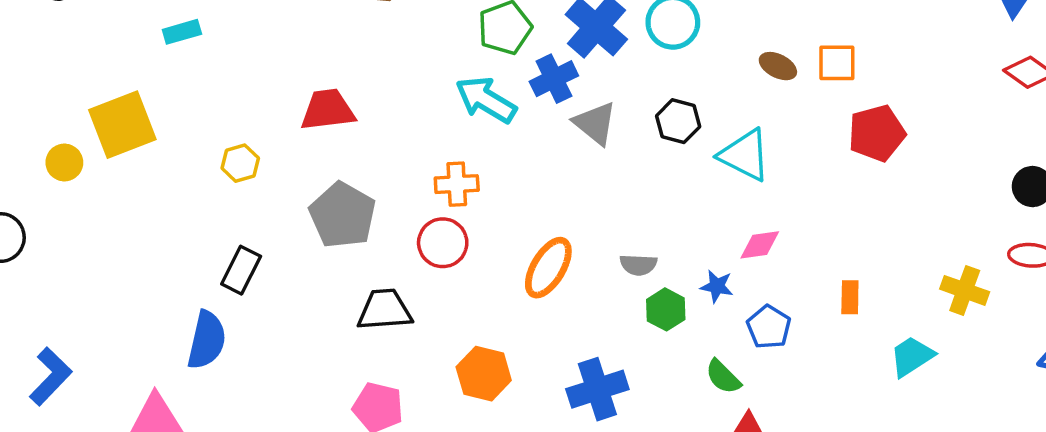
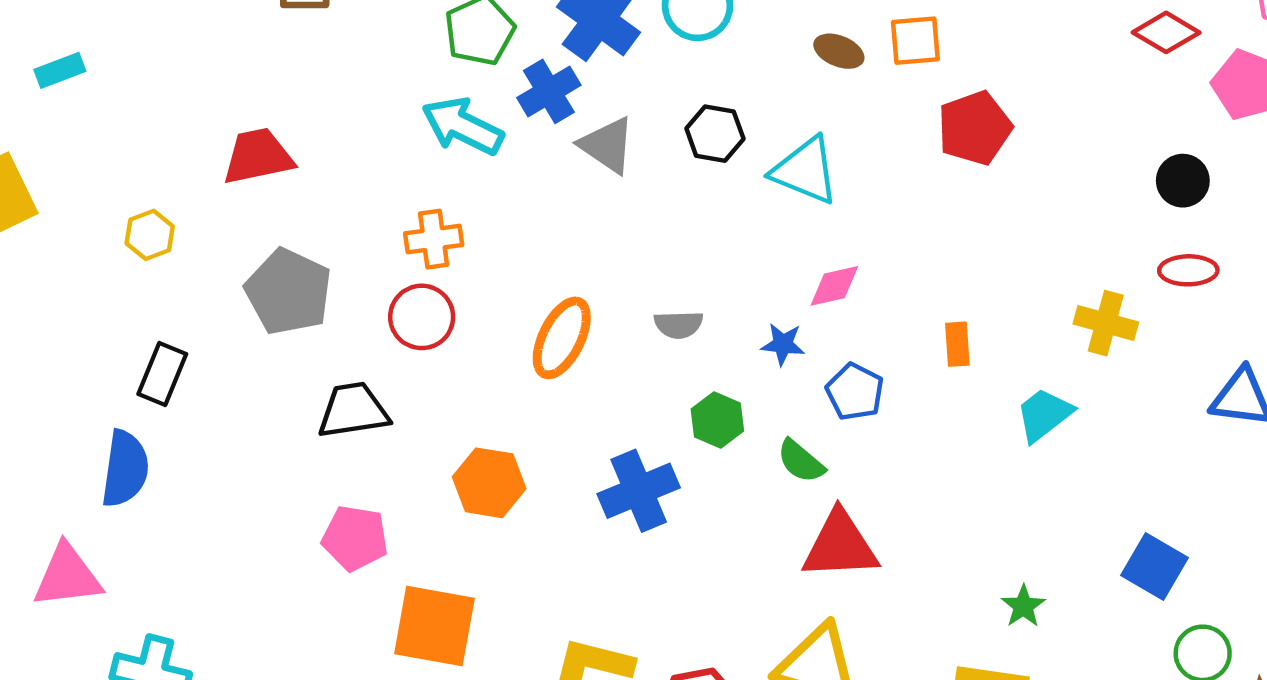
green hexagon: (666, 309) -> (717, 420), moved

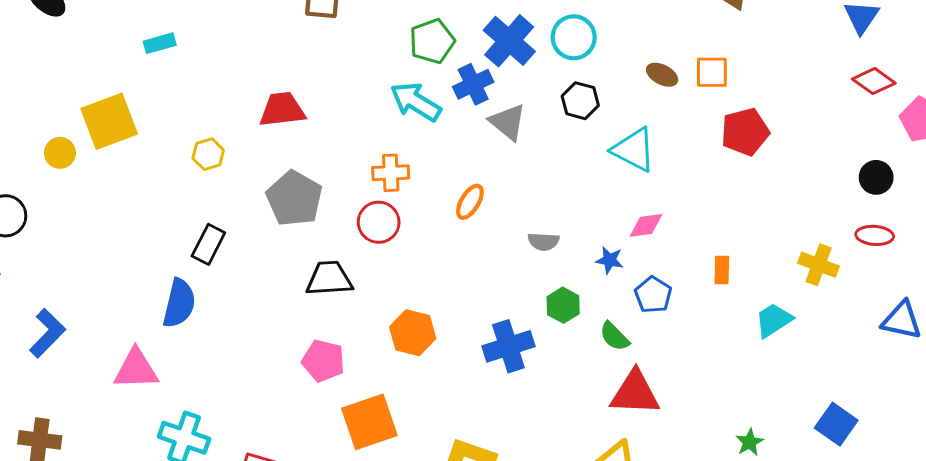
black hexagon: (715, 134) -> (580, 101), moved
orange ellipse: (562, 338) -> (470, 202), moved, size x0.7
orange square: (434, 626) -> (369, 422), turned -34

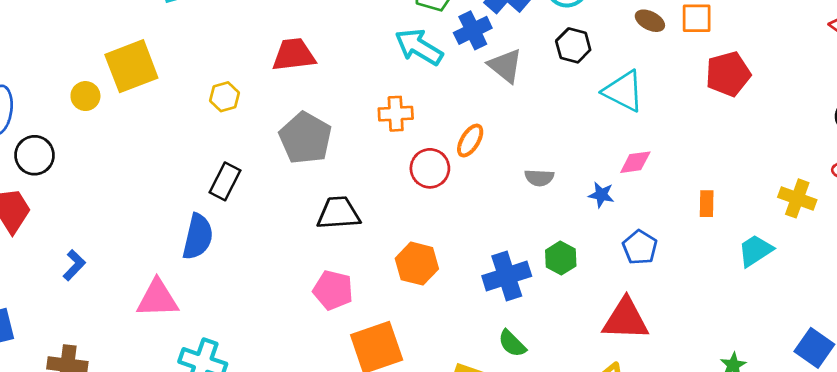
red circle: (379, 222) -> (430, 168), moved
blue pentagon: (653, 295) -> (640, 247), moved
green hexagon: (563, 305) -> (561, 258), moved
blue L-shape: (47, 333) -> (74, 265), size x0.7
green semicircle: (614, 336) -> (512, 343), moved

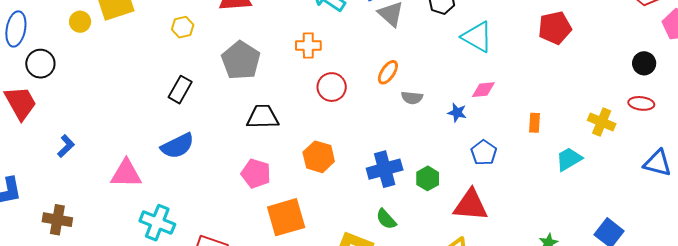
orange ellipse: (470, 141) -> (388, 72), moved
blue semicircle: (198, 237) -> (178, 146), moved, turned 48
green hexagon: (561, 258) -> (428, 178), moved

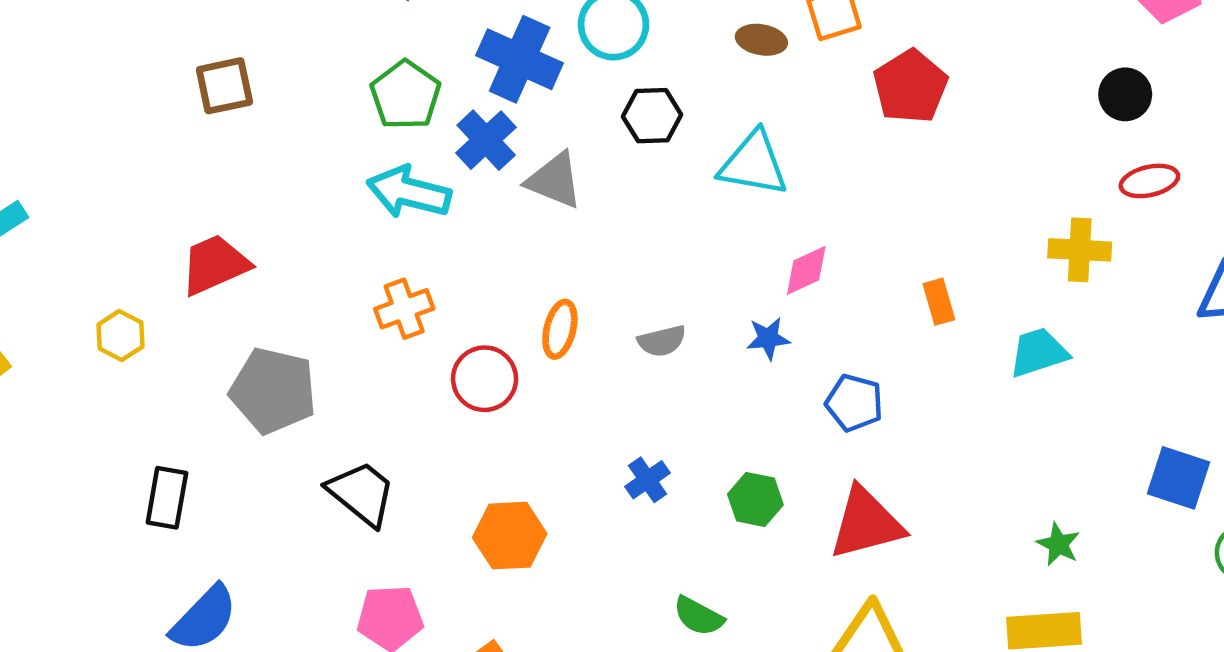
yellow hexagon: (183, 27) -> (120, 336), moved
orange ellipse: (388, 72) -> (560, 329), moved
black trapezoid: (263, 117) -> (361, 493), turned 60
cyan trapezoid: (569, 159) -> (1039, 352), turned 32
blue cross: (385, 169) -> (647, 480), moved, size x0.6

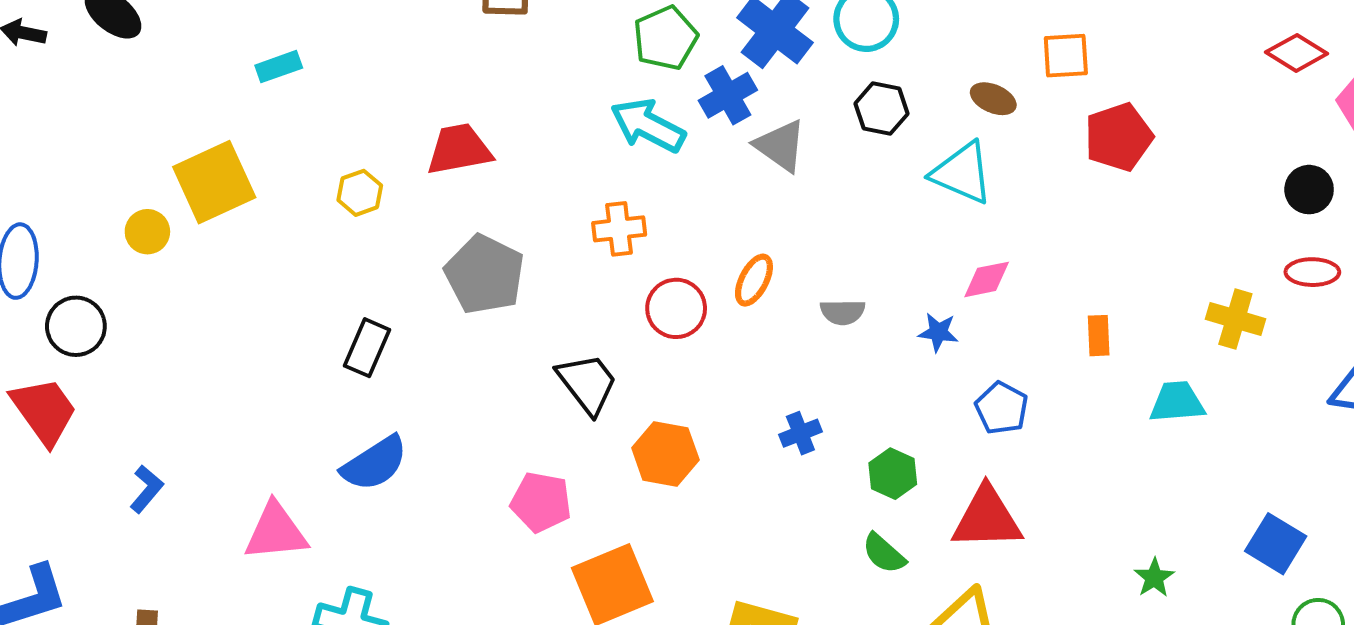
brown ellipse: (761, 40) -> (993, 99), moved
black trapezoid: (361, 493) -> (587, 383), moved
green semicircle: (699, 616) -> (884, 553), moved

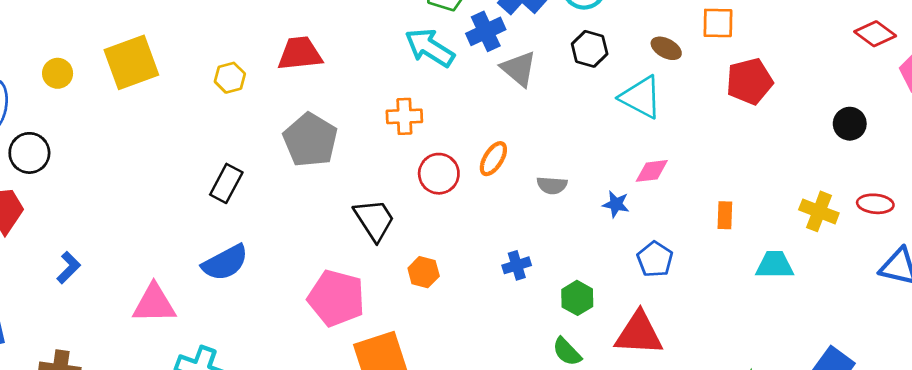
black circle: (1309, 190) -> (850, 124), moved
yellow circle: (147, 232) -> (58, 73), moved
red ellipse: (1312, 272) -> (875, 204), moved
orange hexagon: (665, 454) -> (424, 272), size x0.7
pink pentagon: (541, 502) -> (336, 298), size x1.4

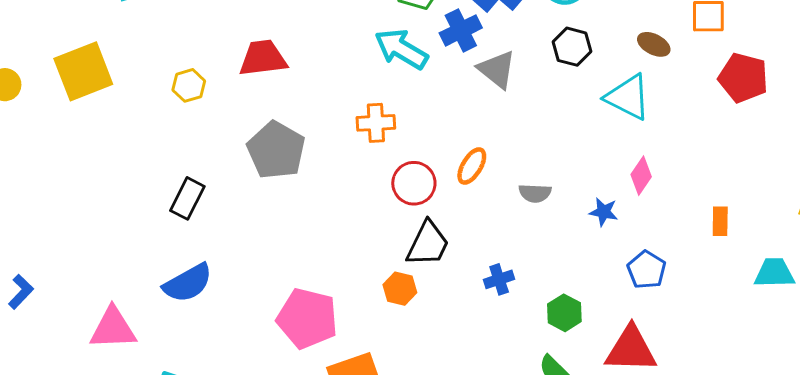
red pentagon: (749, 81) -> (743, 78), turned 30
pink diamond: (652, 171) -> (641, 176), turned -48
black trapezoid: (374, 220) -> (428, 244), moved, turned 60

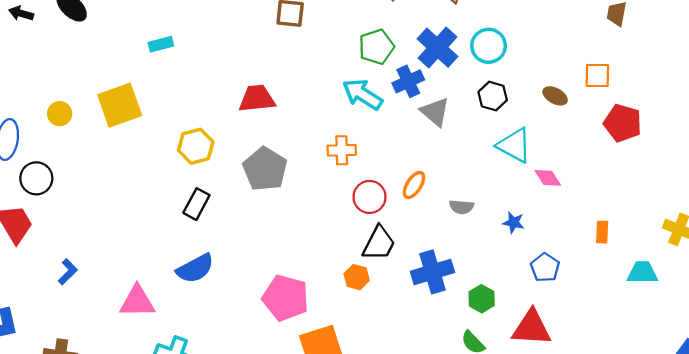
yellow hexagon: (189, 85) -> (196, 146), moved, size x1.4
cyan triangle: (628, 97) -> (514, 145), moved
pink diamond: (641, 176) -> (548, 178), moved, turned -68
blue cross: (499, 279) -> (432, 272), size x1.8

